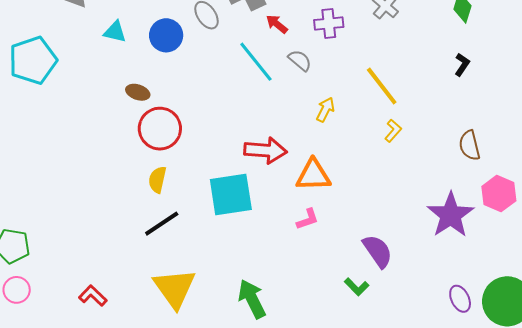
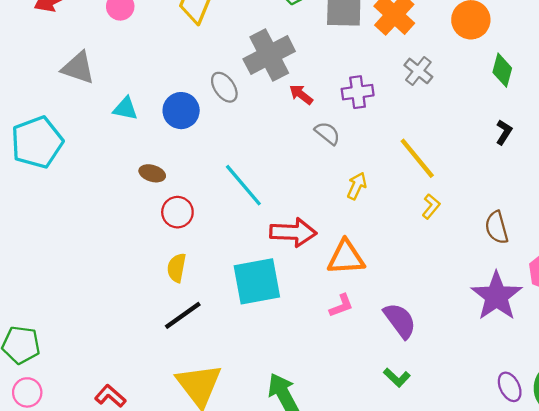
cyan line: (256, 62) -> (243, 185), moved
red circle: (160, 129) -> (177, 212), size x0.7
brown semicircle: (469, 145) -> (497, 227), moved
purple semicircle: (378, 251) -> (400, 321), moved

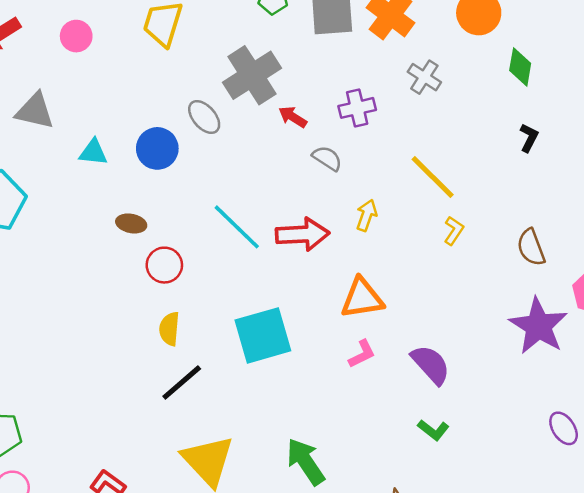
red arrow: (293, 232) -> (302, 234), moved

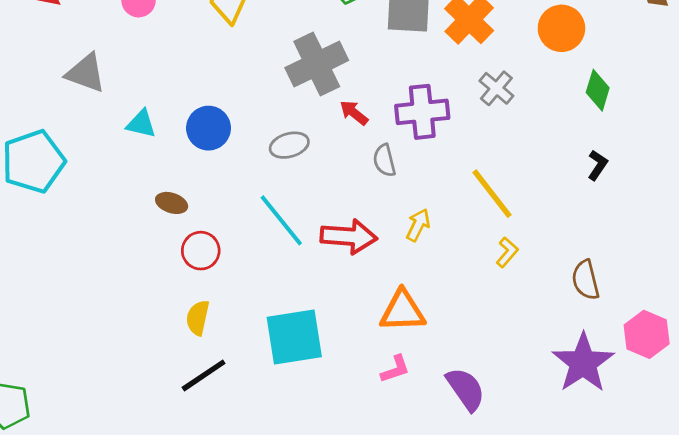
purple cross: (357, 108) -> (422, 112), size x1.4
gray ellipse: (204, 117) -> (289, 145), moved, turned -72
gray semicircle: (327, 158) -> (384, 160), turned -144

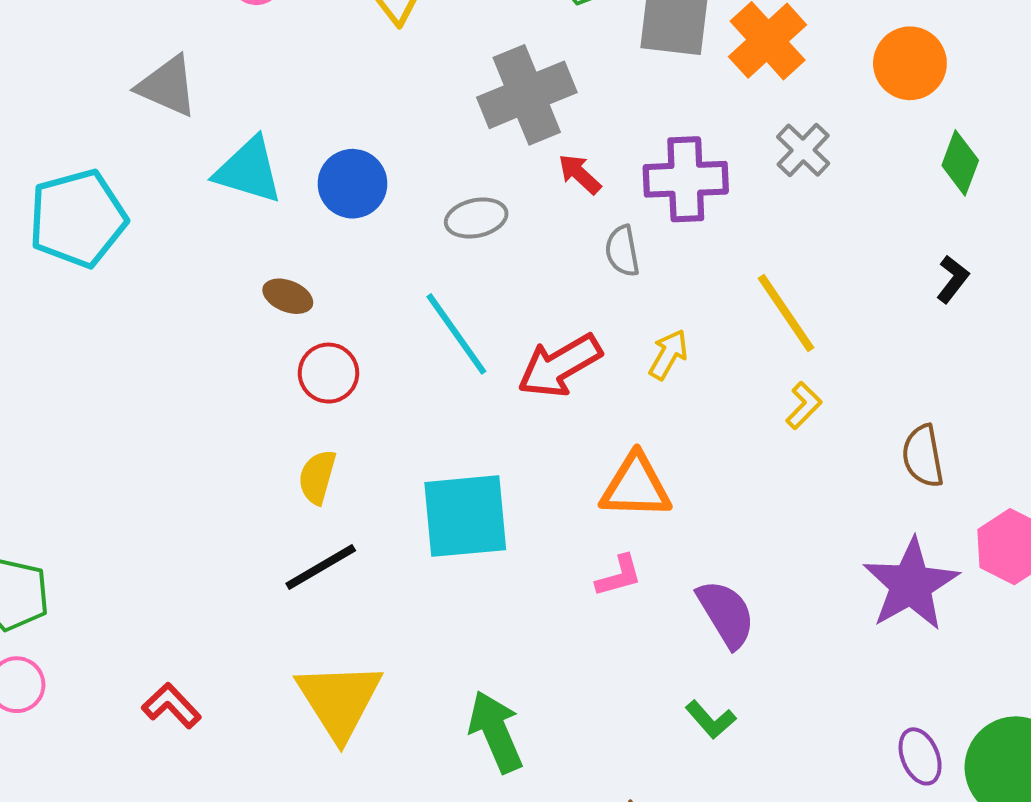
cyan triangle: (141, 124) -> (249, 170), size x1.5
red arrow: (349, 237) -> (560, 366), turned 142

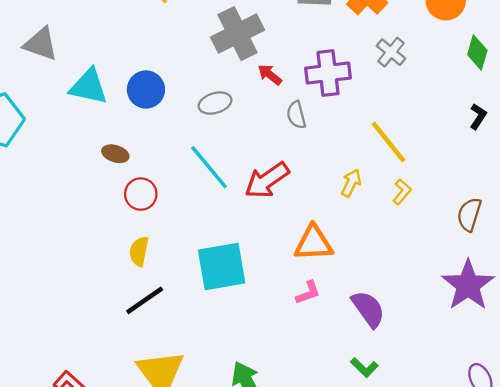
yellow arrow: (668, 355) -> (351, 183), moved
brown semicircle: (923, 456) -> (469, 214), turned 32

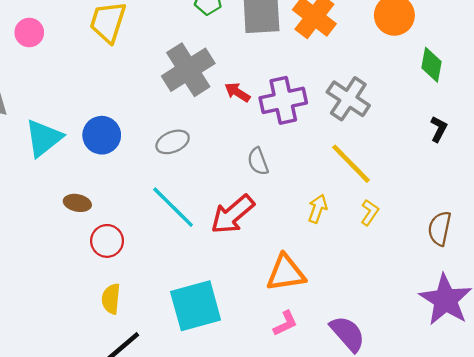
gray cross: (391, 52) -> (348, 99), moved, size x1.4
red arrow: (270, 75) -> (237, 92), moved
cyan triangle: (89, 87) -> (44, 138), turned -45
gray semicircle: (296, 115) -> (258, 161), moved

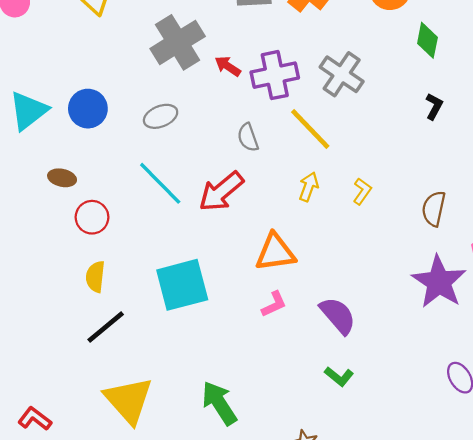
yellow line: (351, 164) -> (310, 129), moved

